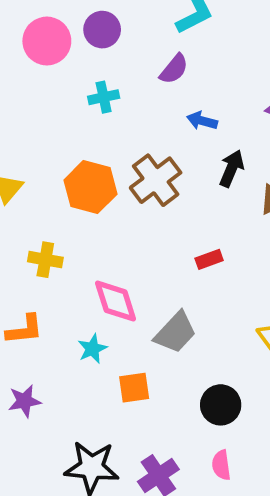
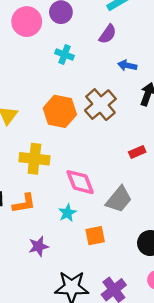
cyan cross: (104, 97) -> (65, 55), turned 36
yellow cross: (45, 260) -> (34, 159), size x1.4
purple star: (24, 401) -> (38, 246), moved

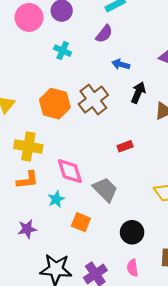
gray trapezoid: (119, 199) -> (105, 190), turned -88
orange L-shape: (24, 203) -> (27, 180), moved
orange square: (95, 236) -> (81, 222), turned 30

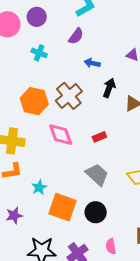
pink diamond: (70, 171) -> (61, 135), moved
gray trapezoid: (105, 190) -> (97, 175), moved
orange square: (81, 222) -> (62, 207), size x1.6
black circle: (132, 232) -> (96, 212), moved

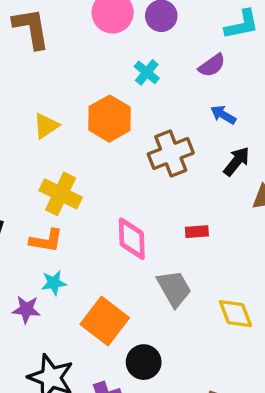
orange hexagon: (34, 101) -> (109, 119), moved
pink diamond: (61, 135) -> (132, 239), moved
cyan star: (39, 187) -> (54, 283), moved
black circle: (96, 212) -> (144, 362), moved

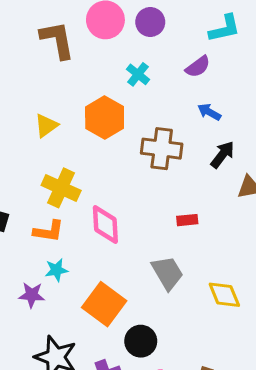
brown L-shape: (31, 28) -> (57, 40), moved
brown cross: (171, 153) -> (162, 149), turned 30
pink diamond: (132, 239) -> (105, 225), moved

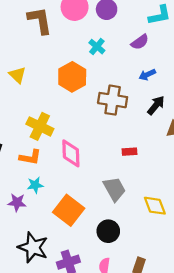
blue arrow: (209, 112) -> (147, 75), turned -56
yellow triangle: (46, 126) -> (17, 75), moved, turned -42
black circle: (141, 341) -> (108, 231), moved

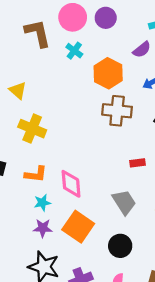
cyan cross: (97, 47) -> (74, 51), moved
orange hexagon: (72, 77) -> (108, 73), moved
yellow cross: (40, 126) -> (32, 129), moved
pink diamond: (71, 153) -> (71, 184), moved
purple star: (17, 202) -> (43, 228), moved

